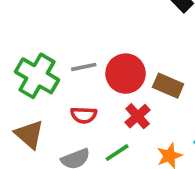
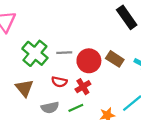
brown rectangle: (168, 86) -> (115, 59), moved
red cross: (138, 116) -> (83, 87), moved

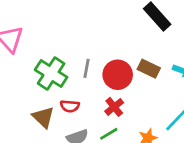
gray line: (64, 53) -> (86, 68), turned -70
red semicircle: (59, 82) -> (70, 106), moved

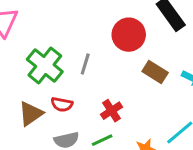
red circle: (118, 75) -> (129, 35), moved
brown triangle: (43, 117) -> (31, 114), turned 35

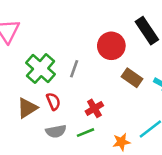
red semicircle: (62, 104) -> (53, 101), turned -126

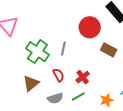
red semicircle: (53, 101) -> (58, 75), moved

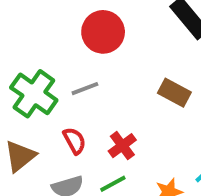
red circle: (90, 27) -> (103, 32), moved
gray line: (63, 49) -> (85, 89), turned 56

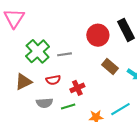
red circle: (103, 32) -> (98, 35), moved
red semicircle: (74, 141) -> (53, 80), turned 96

